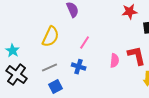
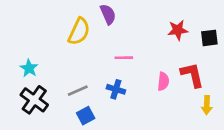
red star: (130, 12) -> (178, 30), moved
yellow semicircle: (51, 37) -> (79, 31), moved
pink line: (85, 43) -> (124, 58), turned 56

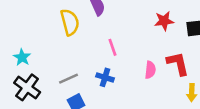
yellow semicircle: (79, 31) -> (70, 22), turned -40
pink line: (124, 58) -> (113, 47), turned 72

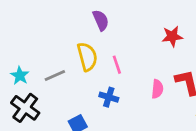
yellow semicircle: (70, 22) -> (87, 57), moved
gray line: (69, 79) -> (55, 76), moved

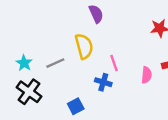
pink line: (117, 65) -> (114, 63), moved

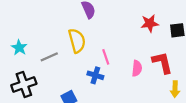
cyan star: (24, 63) -> (19, 48), moved
black cross: (29, 92) -> (24, 85), turned 35

